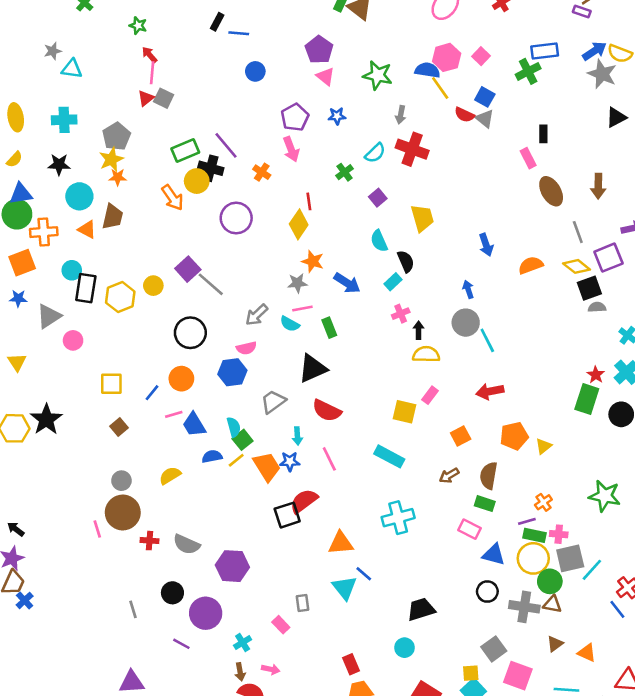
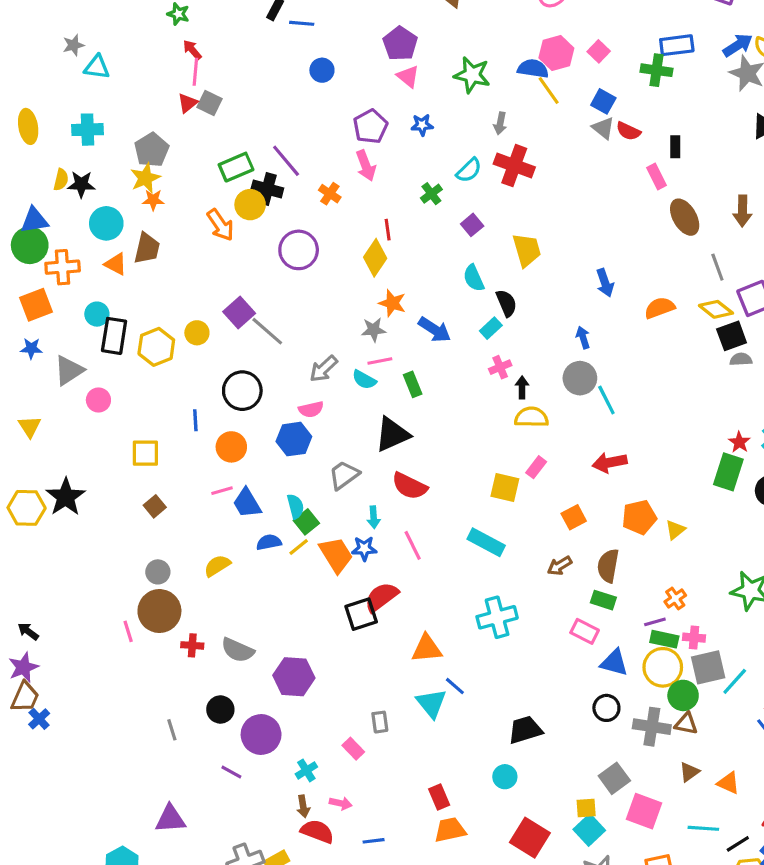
green cross: (528, 71) -> (656, 70), turned 35
red semicircle: (464, 115) -> (628, 131), moved
yellow semicircle: (14, 159) -> (61, 180), moved, turned -30
blue line: (152, 393) -> (195, 420), moved, turned -42

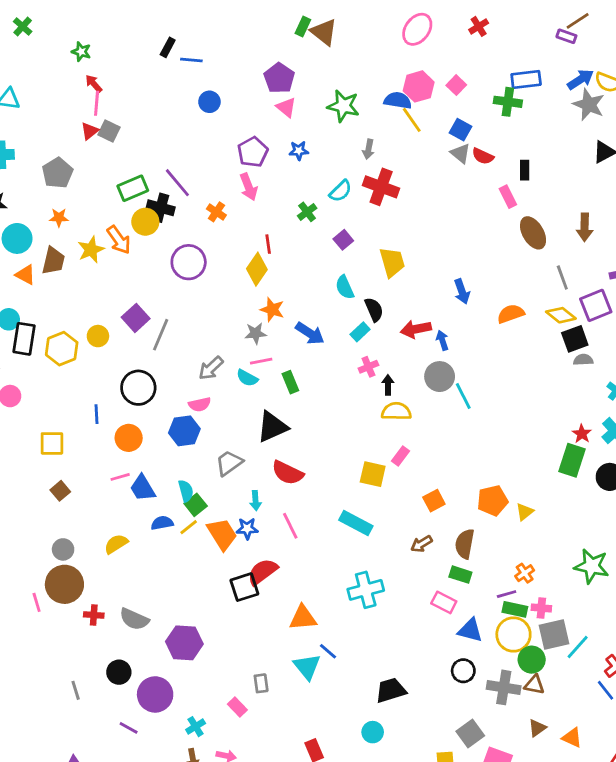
yellow star: (145, 178) -> (91, 250), moved
gray line: (267, 331) -> (161, 335), turned 72
red arrow: (610, 463) -> (416, 329), moved

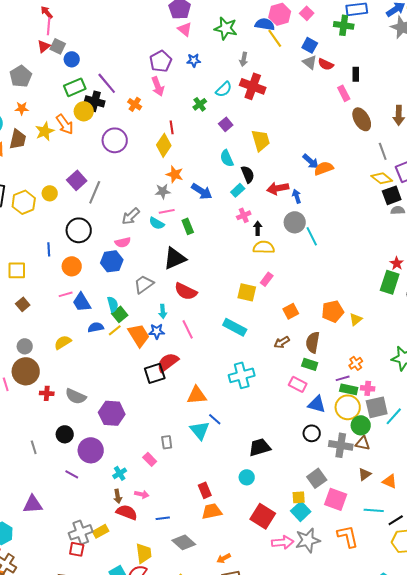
blue circle: (209, 102) -> (72, 59), moved
blue arrow: (462, 291) -> (311, 161), turned -30
orange semicircle: (511, 314) -> (324, 168), moved

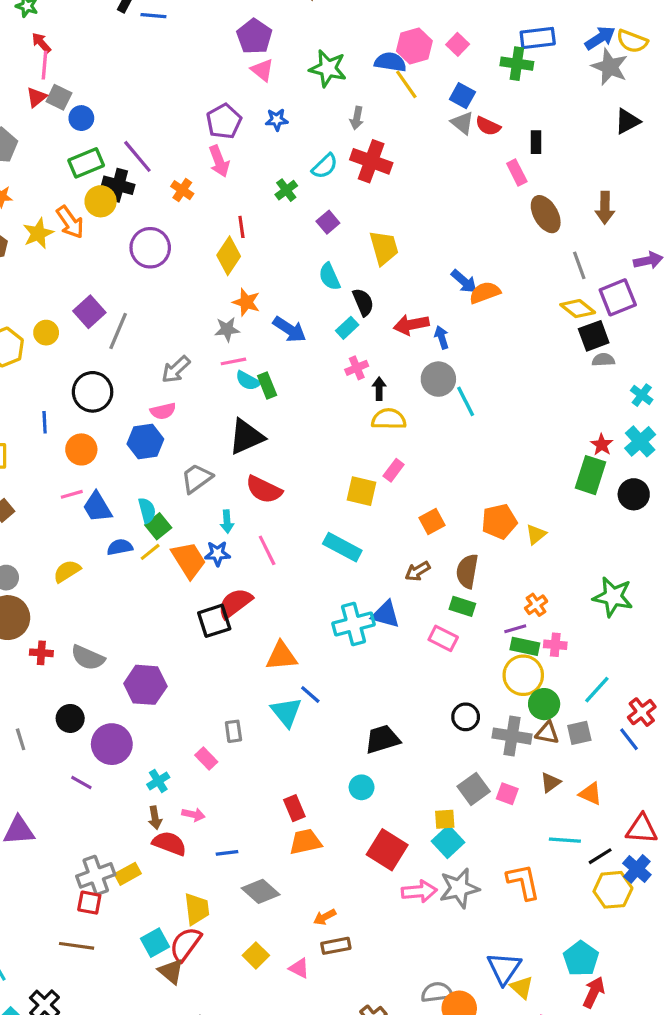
cyan semicircle: (157, 223) -> (248, 381), moved
blue triangle: (317, 404) -> (386, 614), moved
gray square: (377, 407) -> (579, 733), moved, size x0.7
pink square: (336, 499) -> (507, 794), moved, size x0.6

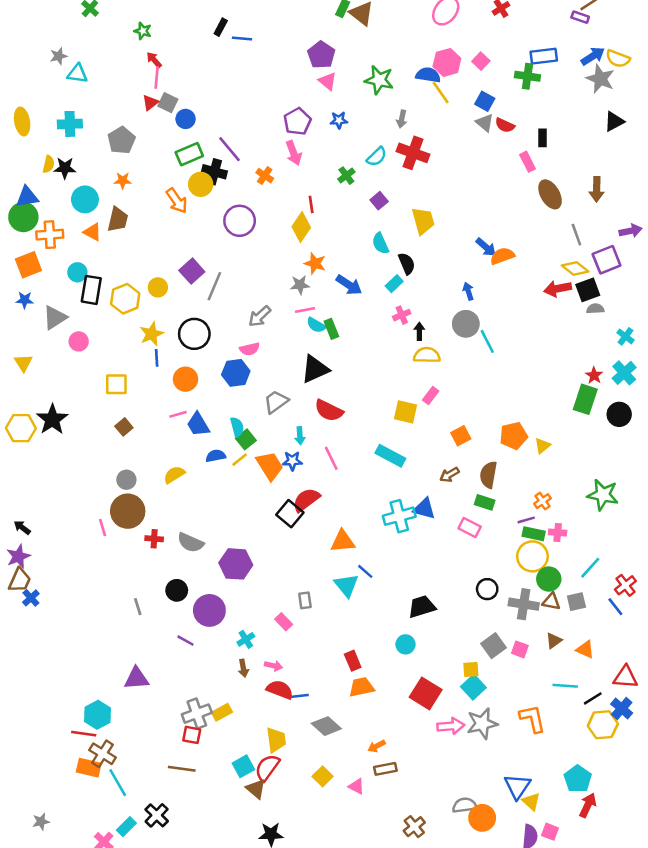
yellow star: (38, 233) -> (152, 334), moved
red arrow: (411, 325) -> (558, 289), moved
black square: (214, 621) -> (290, 514), turned -32
red semicircle: (169, 843) -> (280, 690), moved

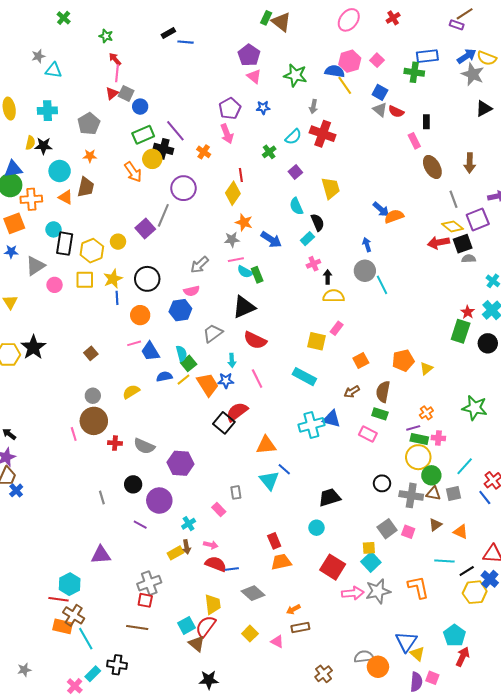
black rectangle: (221, 27) -> (168, 33), turned 32
gray line: (214, 286) -> (163, 215), moved
yellow square: (116, 384) -> (85, 280), moved
yellow rectangle: (222, 712) -> (175, 553), moved
black cross: (157, 815) -> (117, 665), turned -36

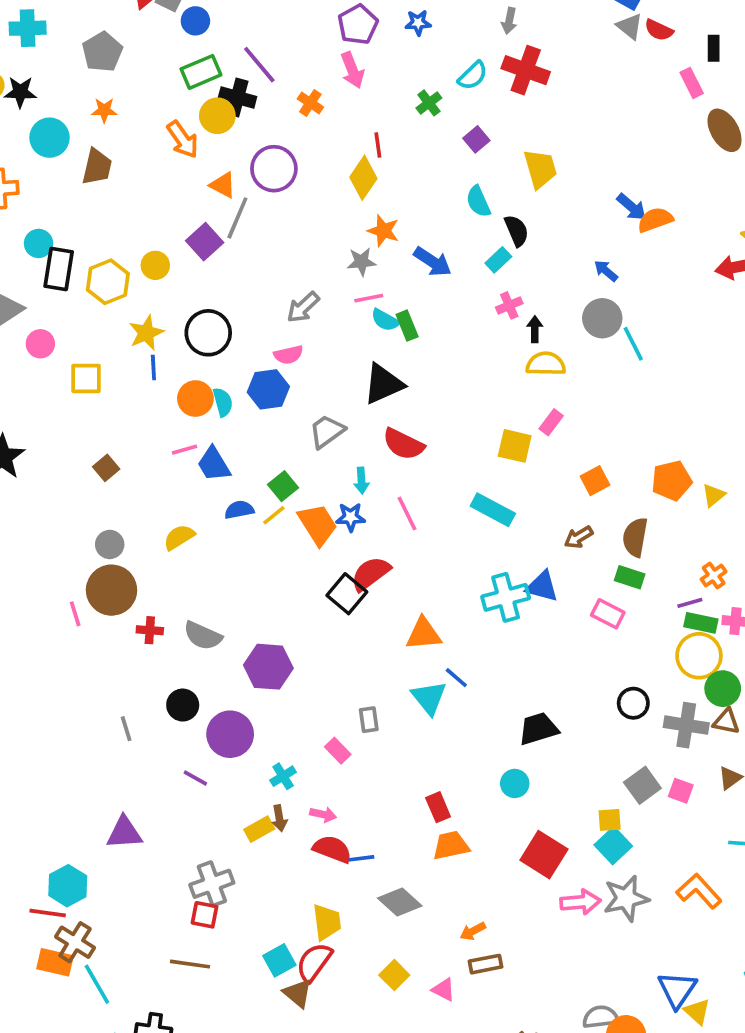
orange triangle: (66, 197) -> (223, 185), moved
blue arrow: (367, 245) -> (606, 271), turned -32
yellow square: (85, 280) -> (86, 378), moved
cyan semicircle: (181, 353) -> (223, 402), moved
orange L-shape: (418, 587) -> (699, 891), turned -30

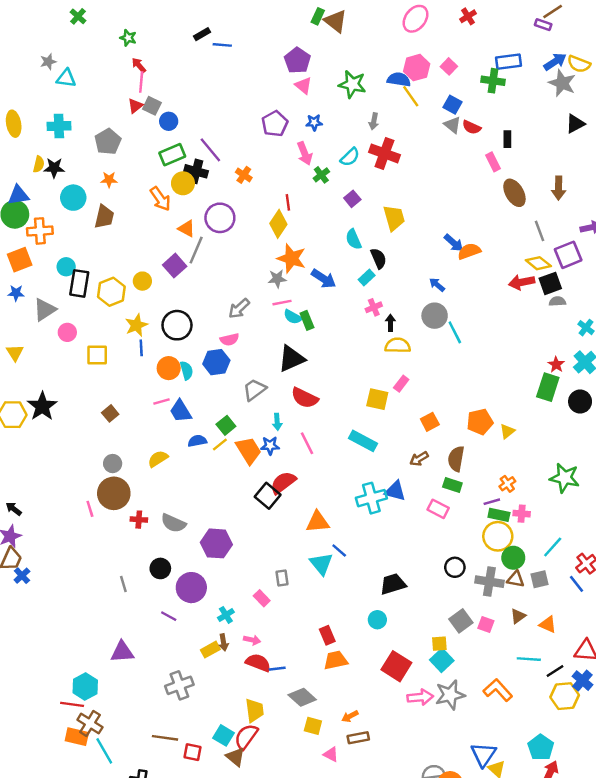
pink arrow: (352, 70) -> (305, 153), moved
orange star: (383, 231) -> (291, 258), size x1.4
red square: (205, 915) -> (192, 752), moved
cyan square: (279, 960) -> (224, 735), turned -30
yellow square: (394, 975) -> (313, 726), moved, turned -30

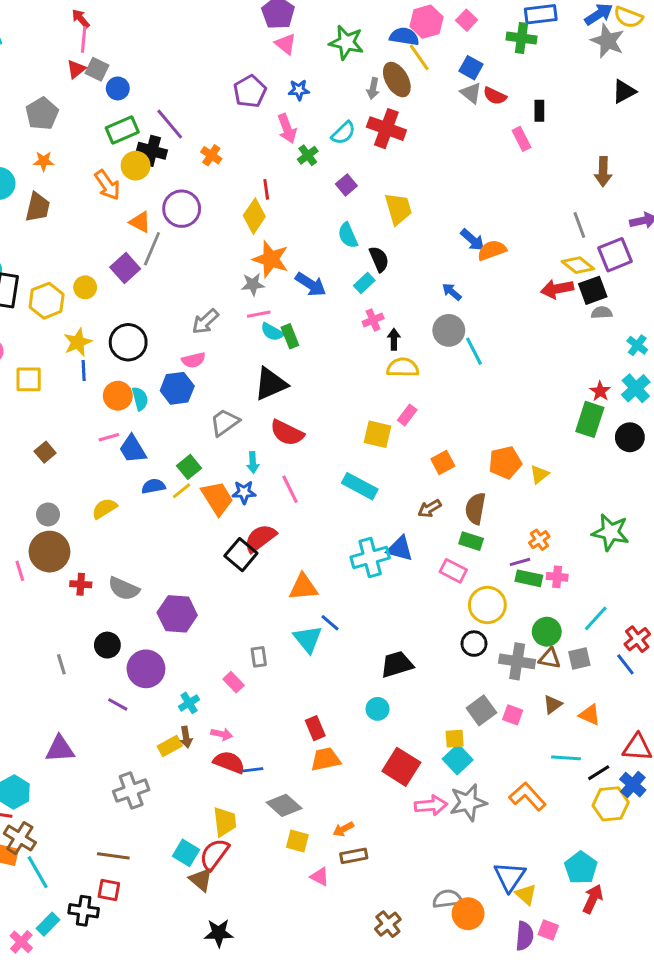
brown ellipse: (514, 193) -> (397, 80), moved
yellow circle: (498, 536) -> (487, 605), moved
red square: (192, 752) -> (109, 890), moved

